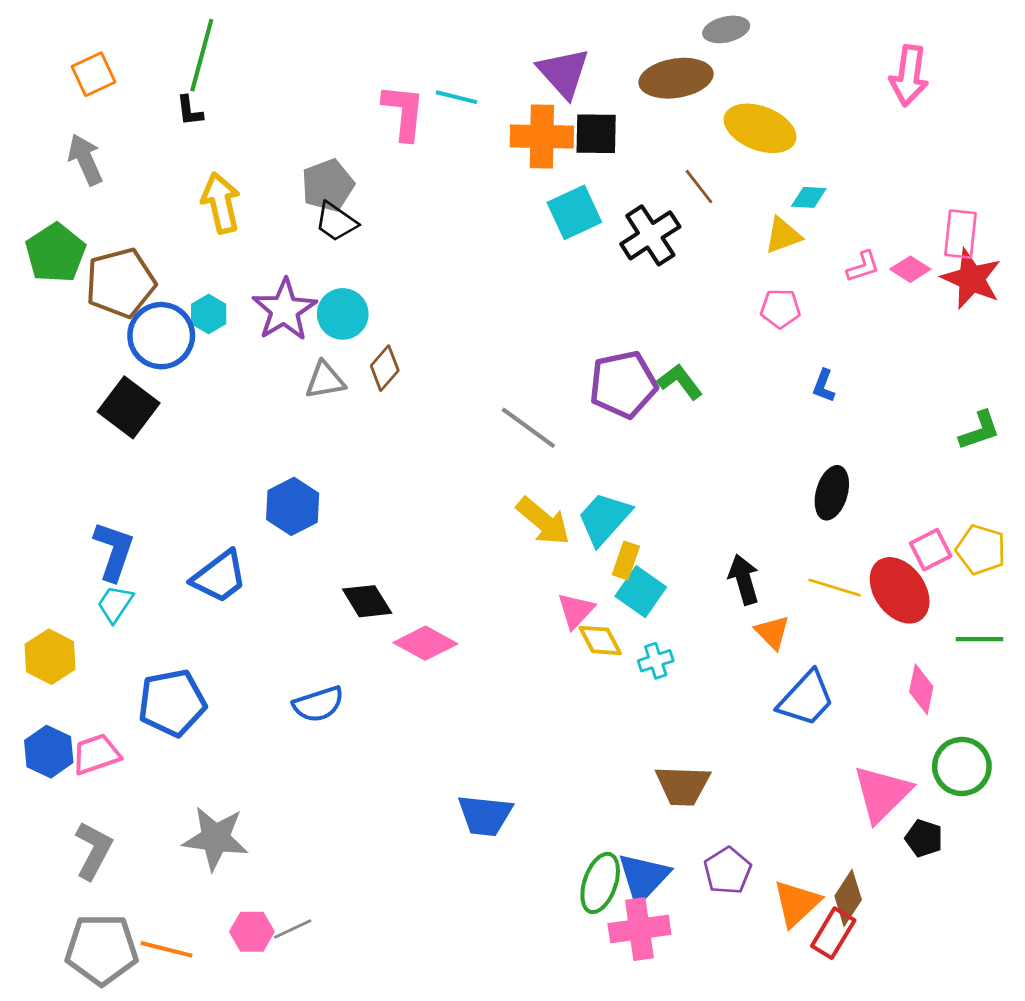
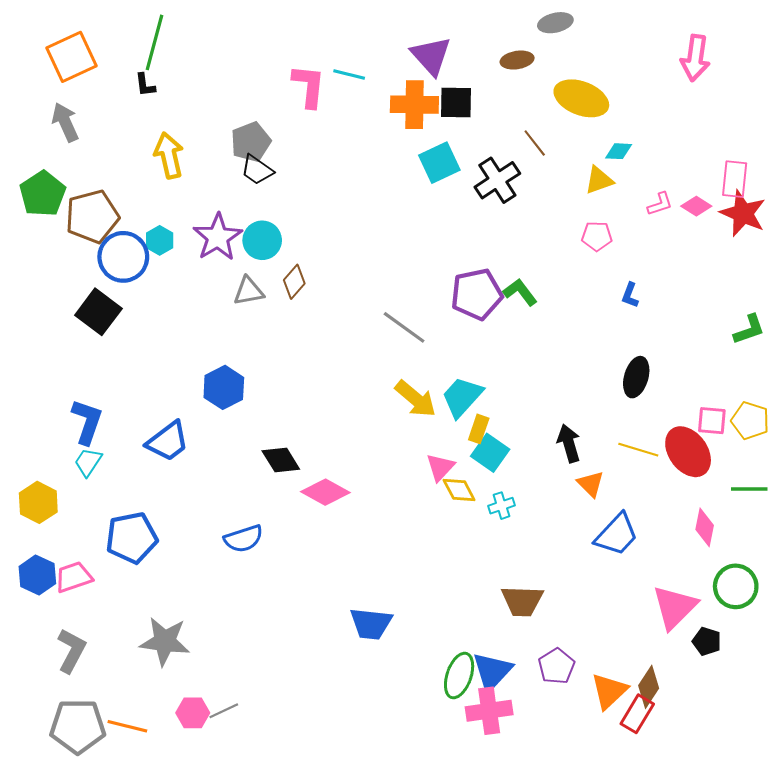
orange square: (93, 74) -> (71, 57), size x1.5
brown ellipse: (676, 78) -> (517, 60), size x0.6
pink square: (931, 550) -> (712, 421), turned 32

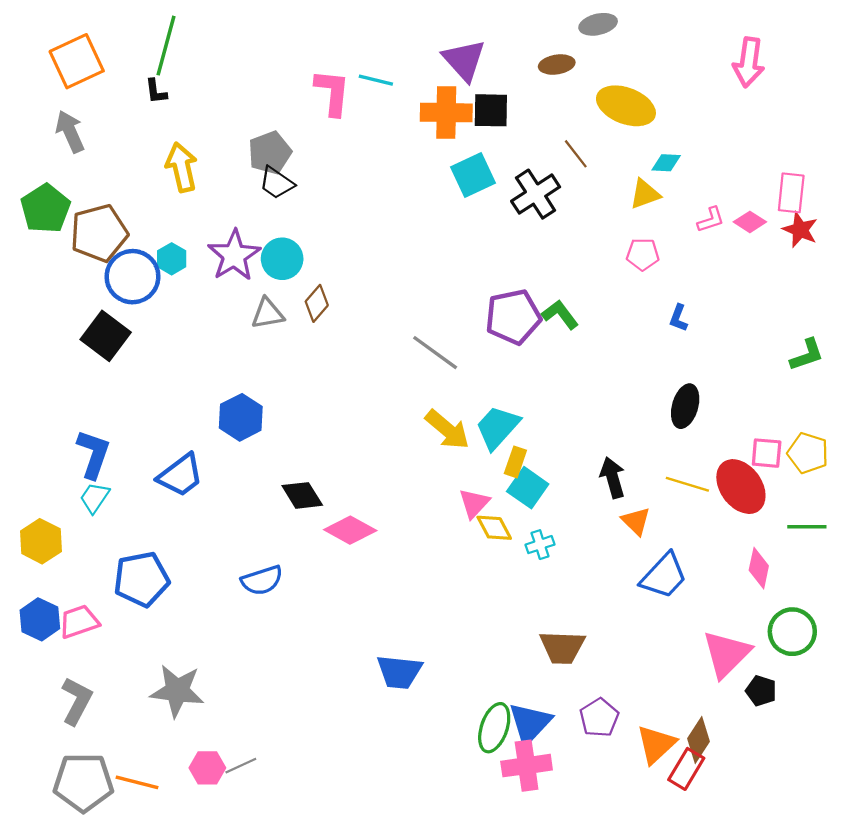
red star: (743, 213) -> (800, 230), size x0.7

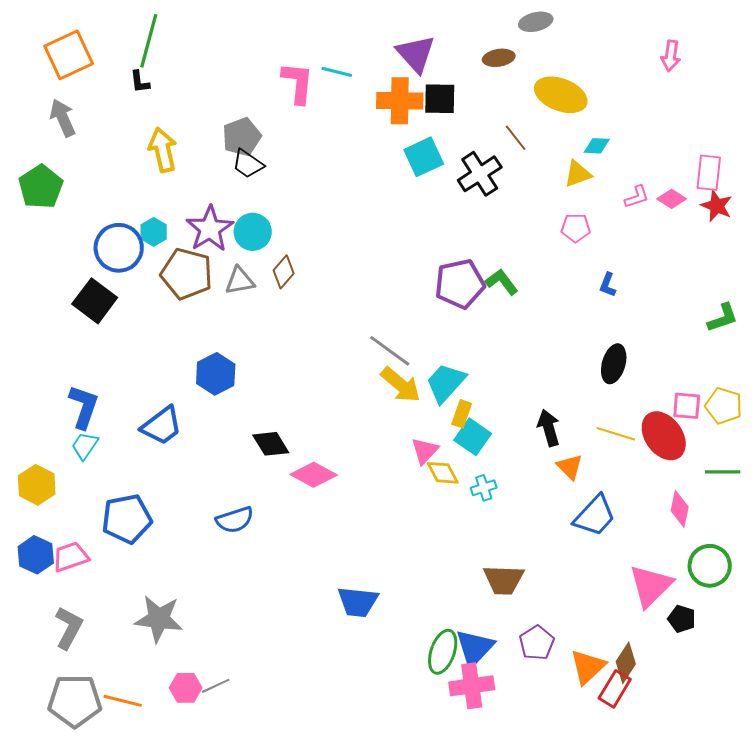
pink arrow: (749, 62) -> (671, 56), size x0.7
brown pentagon: (99, 233) -> (187, 274), moved, turned 30
gray line: (435, 353) -> (390, 351), moved

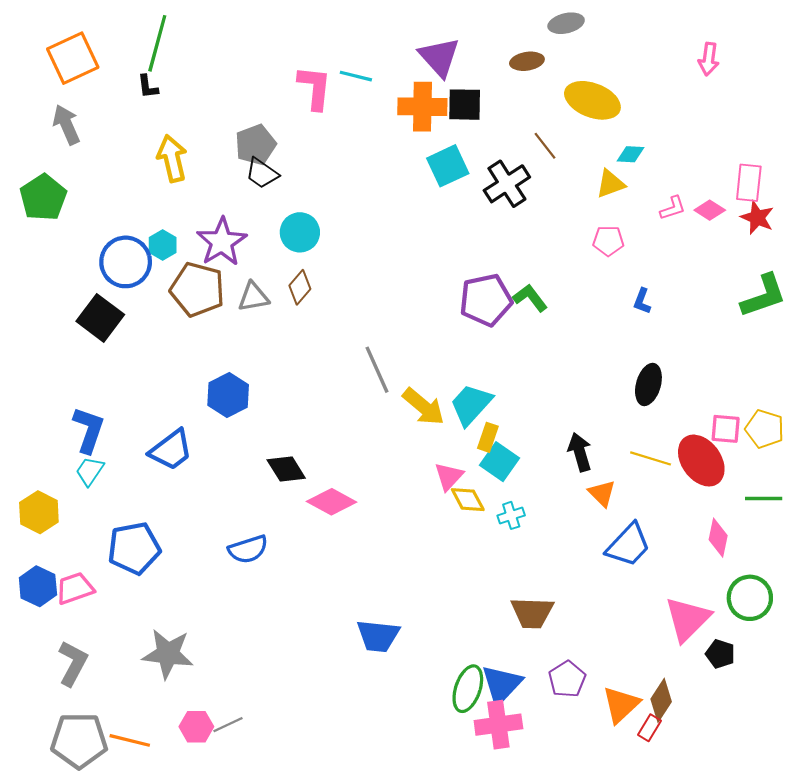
cyan circle: (253, 232) -> (300, 232), moved
green L-shape: (723, 318) -> (764, 296), moved, size x1.4
gray line: (390, 351) -> (377, 370), moved, turned 30
red rectangle: (615, 689) -> (650, 728), size x0.7

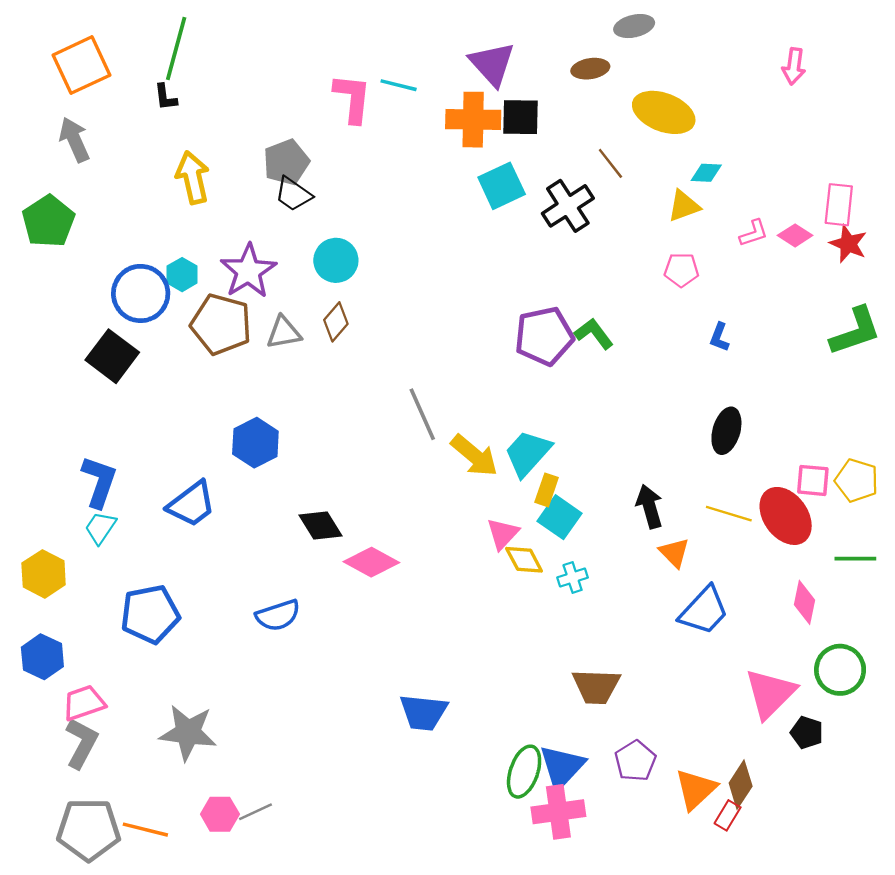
pink trapezoid: (75, 588) -> (84, 703), moved

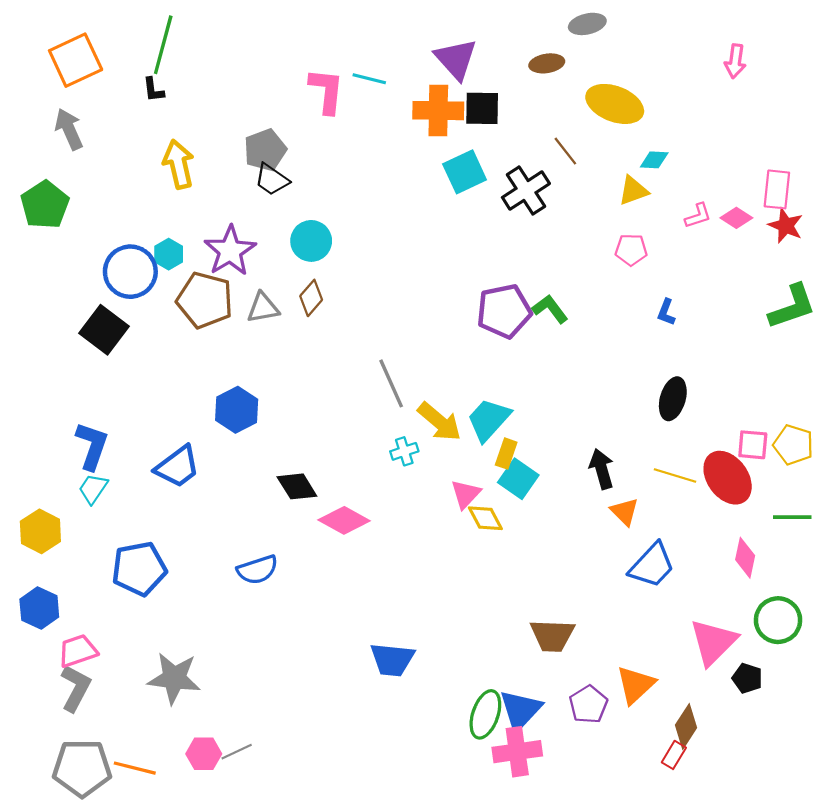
cyan cross: (573, 577) -> (404, 451), moved
orange triangle: (696, 789) -> (636, 685), moved

